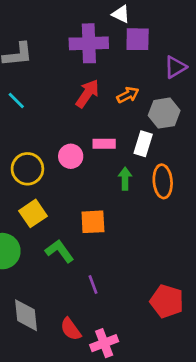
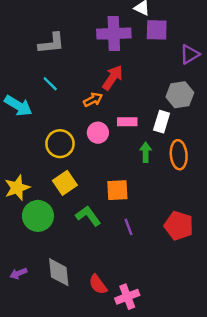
orange arrow: (128, 95) -> (93, 100), moved
purple line: (93, 285) -> (129, 227), moved
red pentagon: (167, 301) -> (179, 226), moved

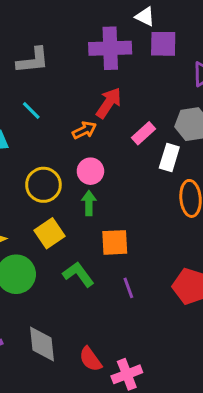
pink rectangle: (127, 122) -> (144, 133), moved, turned -42
green arrow: (146, 152) -> (89, 203), moved

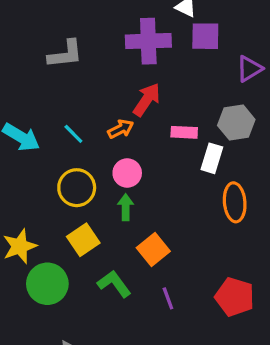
cyan line: (31, 110) -> (73, 134), moved
pink rectangle: (144, 133) -> (184, 132), turned 45
orange square: (115, 242) -> (153, 250), turned -36

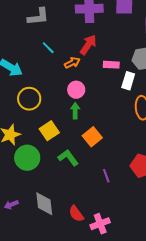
cyan line: (73, 134) -> (48, 48), moved
yellow circle: (77, 188) -> (29, 99), moved
purple line: (168, 298) -> (106, 176), moved

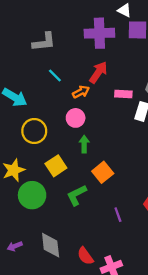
pink circle: (76, 90) -> (76, 118), moved
green L-shape: (68, 158) -> (77, 195), turned -80

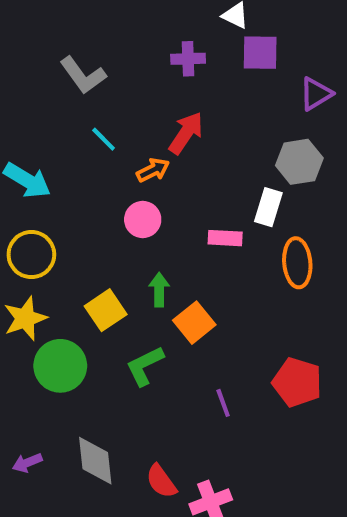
purple cross: (99, 33) -> (188, 59), size x0.6
gray L-shape: (44, 42) -> (83, 75), turned 60
pink rectangle: (123, 94) -> (225, 238), moved
yellow circle: (34, 131) -> (31, 255), moved
green arrow: (84, 144) -> (159, 290), moved

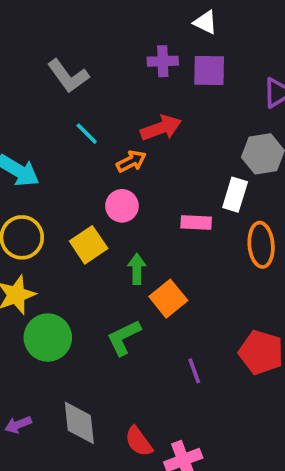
purple square: (260, 53) -> (209, 70), moved
red arrow: (186, 133) -> (161, 128), turned 36
yellow square: (106, 310) -> (89, 245), moved

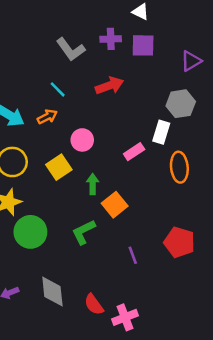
gray L-shape: (68, 76) -> (71, 49), moved
orange arrow: (131, 161) -> (47, 117), moved
pink rectangle: (196, 223) -> (134, 152), turned -36

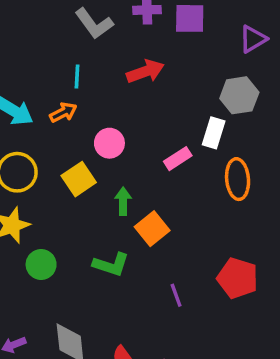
cyan line: (58, 89) -> (77, 77), turned 48
green circle: (30, 232) -> (41, 264), size x0.7
green L-shape: (84, 232) -> (111, 264), turned -136

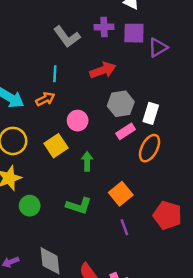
purple triangle: (253, 39) -> (158, 47), moved
gray hexagon: (239, 95) -> (121, 104), moved
orange ellipse: (238, 179) -> (150, 148), moved, turned 32
orange square: (152, 229) -> (121, 194), moved

